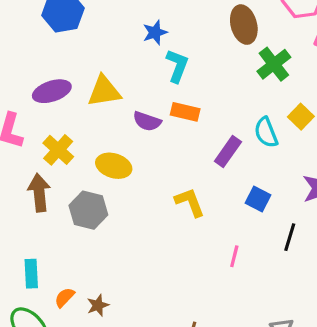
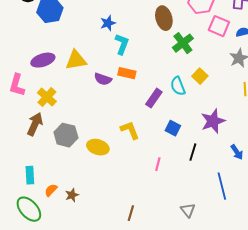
yellow ellipse: (114, 166) -> (98, 147), moved
brown arrow: (39, 193) -> (35, 124), turned 30

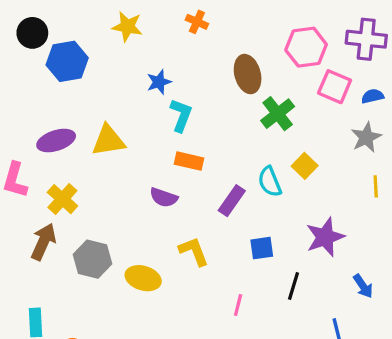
purple semicircle: (103, 79) -> (164, 197), moved
blue square: (173, 128) -> (262, 248), turned -35

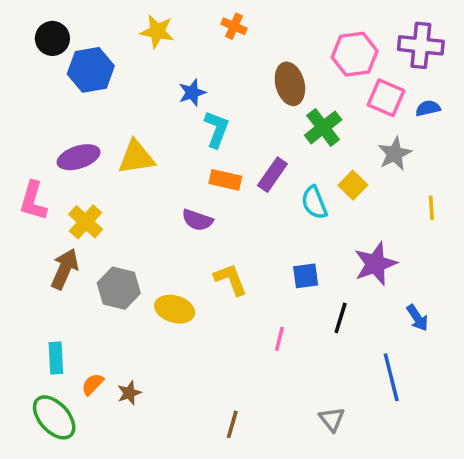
gray star: (366, 137) -> (395, 154), moved
purple rectangle: (232, 201) -> (272, 175), moved

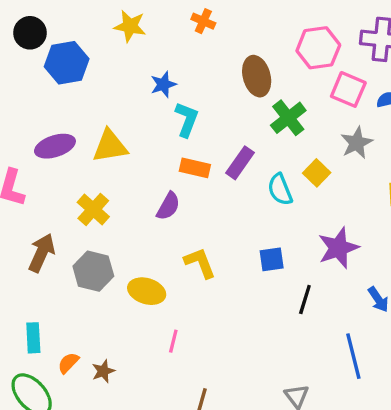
purple semicircle: (197, 220) -> (168, 206), turned -80
yellow cross: (86, 222) -> (93, 209), moved
pink line: (279, 339) -> (173, 341), moved

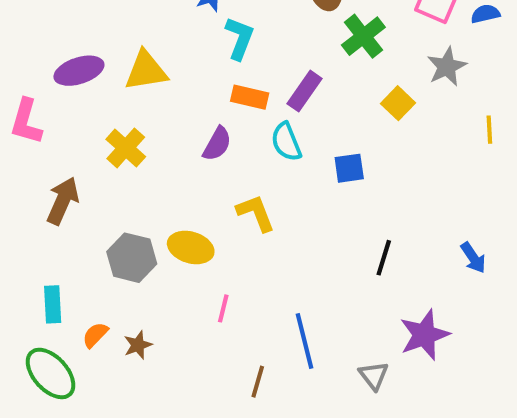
cyan semicircle: (280, 189) -> (286, 142), moved
purple star: (338, 248) -> (424, 335), moved
blue square: (272, 259) -> (349, 168), moved
gray hexagon: (93, 271) -> (132, 258), moved
blue line: (353, 356) -> (305, 341), moved

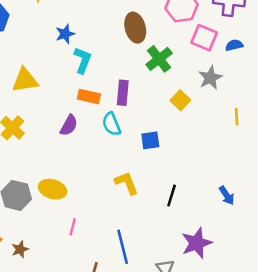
purple rectangle: (305, 91) -> (123, 93), turned -30
yellow L-shape: (256, 213) -> (126, 183), moved

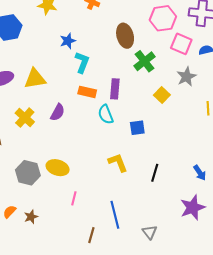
purple semicircle: (69, 125) -> (58, 112), moved
purple star: (197, 243) -> (193, 208), moved

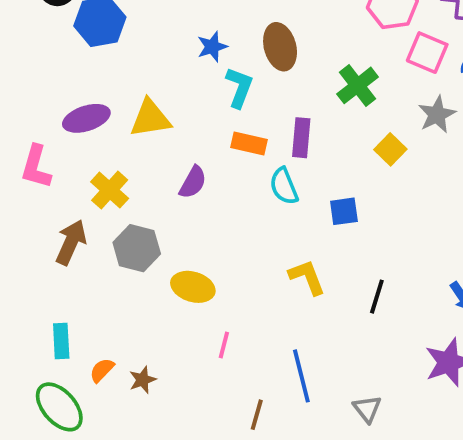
brown ellipse: (125, 36) -> (280, 47), moved
yellow cross: (25, 118) -> (110, 190), moved
gray hexagon: (28, 173) -> (137, 248), moved

